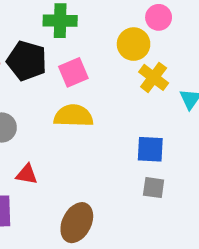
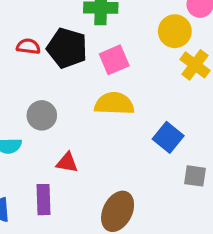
blue square: (150, 149) -> (168, 137), moved, turned 36

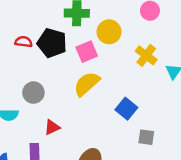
yellow circle: (175, 31) -> (109, 32), moved
yellow semicircle: (114, 104) -> (87, 84), turned -44
red triangle: (67, 163) -> (52, 127), turned -35

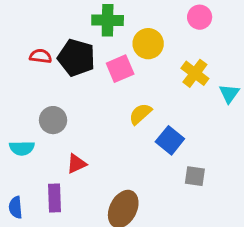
yellow semicircle: (87, 84) -> (140, 114), moved, size x0.7

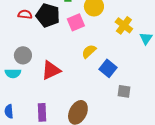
gray circle: (53, 120) -> (23, 55), moved
red triangle: (76, 164) -> (51, 70), moved, size x1.5
purple rectangle: (55, 198) -> (42, 112), moved

